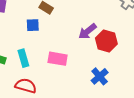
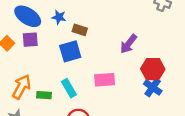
blue square: (33, 25) -> (70, 51), size x1.5
red hexagon: (106, 41) -> (153, 69), moved

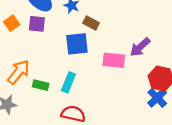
pink rectangle: (105, 80) -> (114, 60), moved
cyan rectangle: (69, 88) -> (68, 82), turned 42

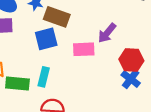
brown rectangle: (91, 23) -> (57, 17), size x1.6
green rectangle: (41, 85) -> (17, 83), size x1.5

